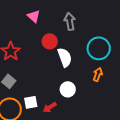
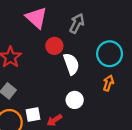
pink triangle: (34, 16) -> (36, 18), size x1.5
gray arrow: (70, 21) -> (77, 23), turned 36

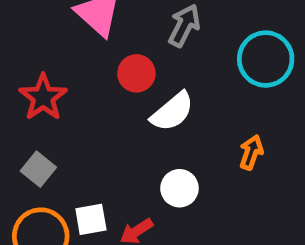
cyan circle: (110, 54) -> (266, 59), moved
white semicircle: (71, 64) -> (172, 112), turned 70

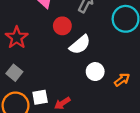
orange arrow: (251, 152) -> (122, 80), moved, turned 35
white circle: (179, 188) -> (95, 72), moved

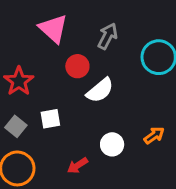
white circle: (95, 72) -> (112, 144), moved
white square: (40, 97) -> (50, 119), moved

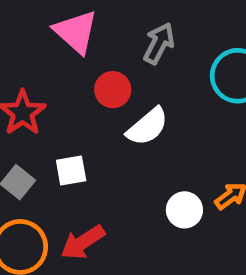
white circle: (112, 144) -> (184, 210), moved
red arrow: (77, 165) -> (83, 242), moved, size x1.4

